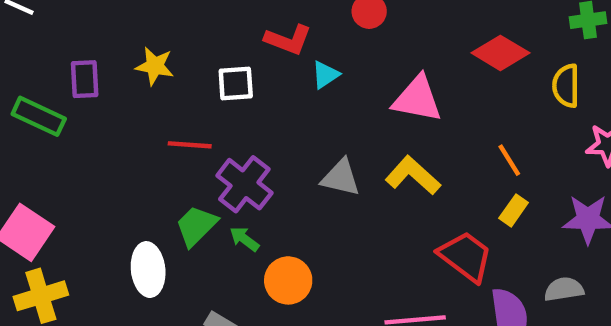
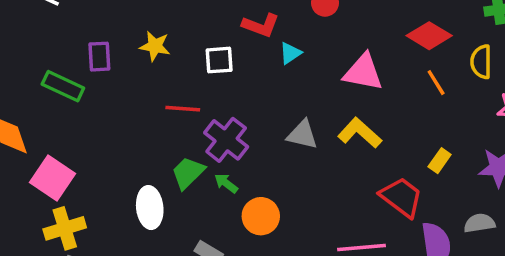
orange line: (509, 160) -> (436, 83), moved

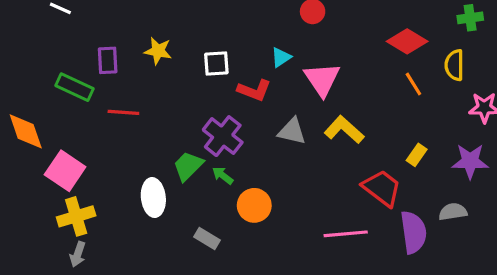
red L-shape: (261, 25) -> (254, 90), moved
pink triangle: (363, 72) -> (322, 79), moved, turned 45
red line: (183, 109) -> (123, 112), moved

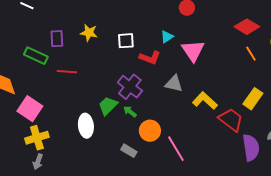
yellow L-shape: (344, 130) -> (205, 101), moved
yellow rectangle: (417, 155) -> (253, 99), size x1.5
pink line: (346, 234) -> (176, 149), moved, turned 64
gray rectangle: (207, 238) -> (129, 151), moved

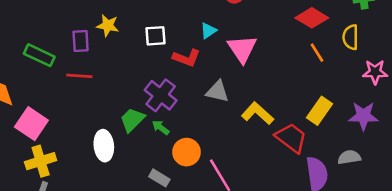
purple rectangle: (57, 39) -> (81, 41), moved

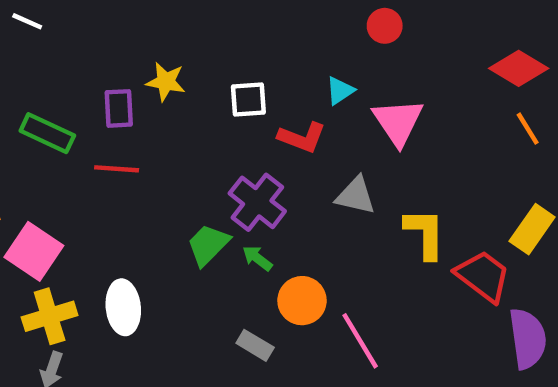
yellow L-shape: (258, 113) -> (425, 234), turned 48
white ellipse: (104, 146) -> (123, 307), moved

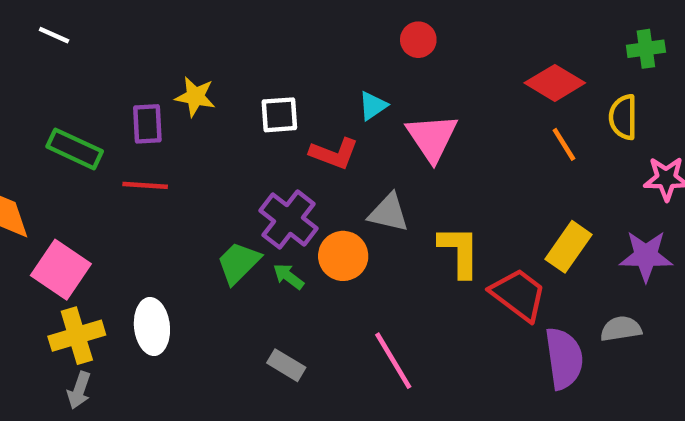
orange circle: (302, 301) -> (343, 256), moved

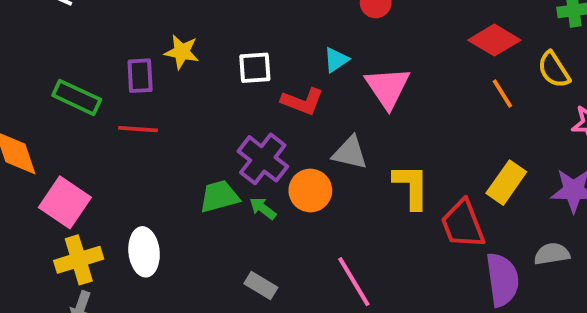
yellow semicircle: (623, 117) -> (554, 70), turned -33
green trapezoid: (238, 263) -> (219, 196), turned 30
red trapezoid: (518, 295) -> (463, 224), turned -148

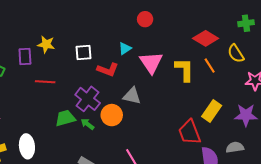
red line: (138, 129) -> (45, 82), moved
yellow L-shape: (411, 187) -> (184, 70), moved

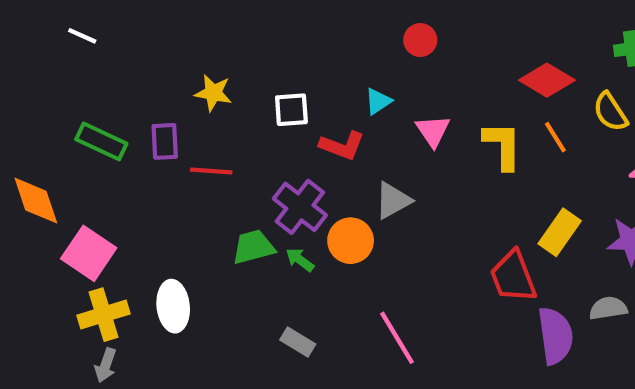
purple rectangle: (25, 57) -> (165, 141), moved
pink triangle: (151, 63) -> (433, 131), size x0.7
gray triangle: (132, 96) -> (393, 201), turned -42

